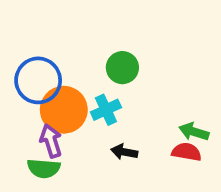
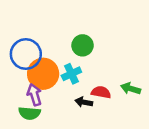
red semicircle: (187, 152) -> (101, 92), moved

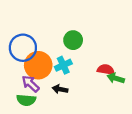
red semicircle: (101, 92) -> (106, 70), moved
purple arrow: (34, 95) -> (31, 84), turned -30
black arrow: (84, 102) -> (60, 89), moved

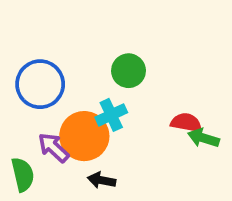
orange circle: (38, 65) -> (84, 136), moved
black arrow: (60, 89) -> (102, 180), moved
green semicircle: (26, 100) -> (23, 175), moved, turned -108

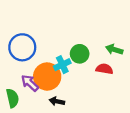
green circle: (128, 71) -> (80, 54), moved
green arrow: (203, 138) -> (114, 49), moved

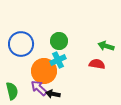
green circle: (80, 54) -> (59, 41), moved
purple arrow: (30, 83) -> (39, 88), moved

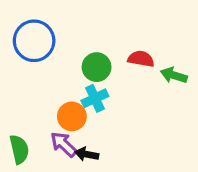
blue circle: (21, 44) -> (34, 41), moved
red semicircle: (97, 64) -> (141, 59), moved
orange circle: (44, 71) -> (72, 116), size x0.7

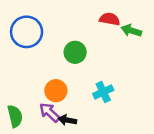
red semicircle: (141, 59) -> (110, 19), moved
green arrow: (174, 75) -> (131, 31), moved
cyan cross: (95, 98) -> (103, 92), moved

